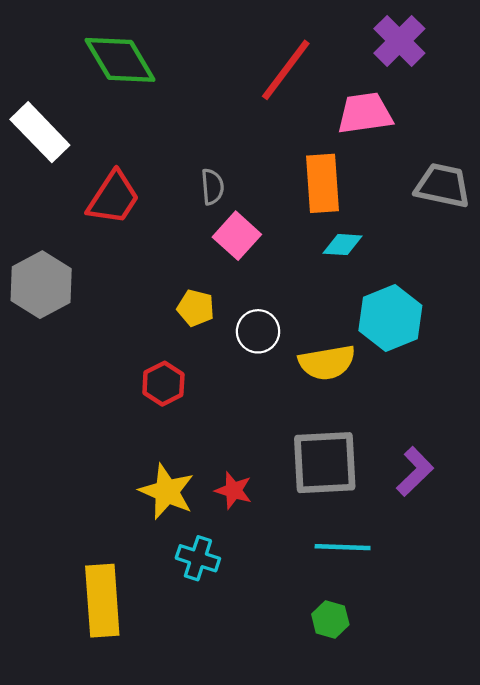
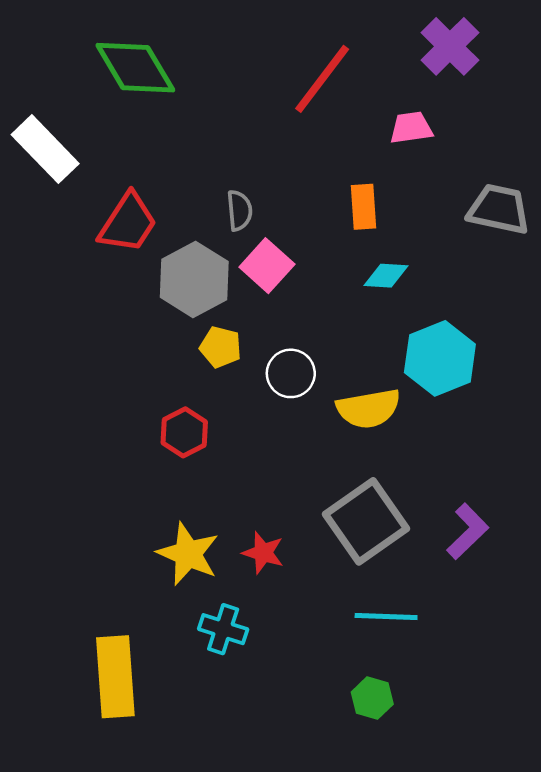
pink trapezoid: (365, 113) -> (411, 128), size x0.7
orange rectangle: (323, 183) -> (363, 207), size x0.7
gray hexagon: (41, 285) -> (194, 279), moved
gray square: (325, 463) -> (366, 521), turned -32

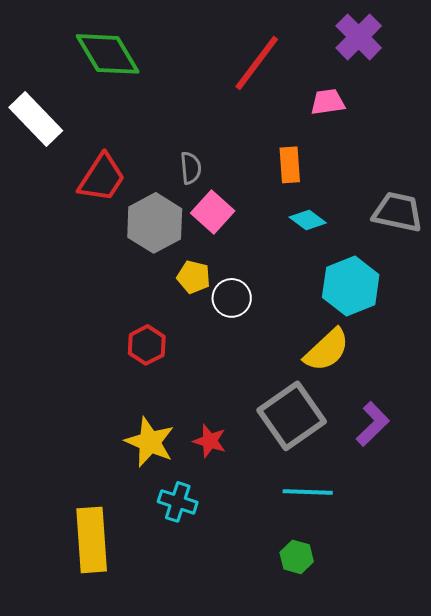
gray trapezoid: (499, 209) -> (398, 212), moved
cyan diamond: (386, 276) -> (308, 220), turned 33
yellow pentagon: (221, 347) -> (194, 277), moved
yellow semicircle: (369, 409) -> (327, 350), moved, turned -33

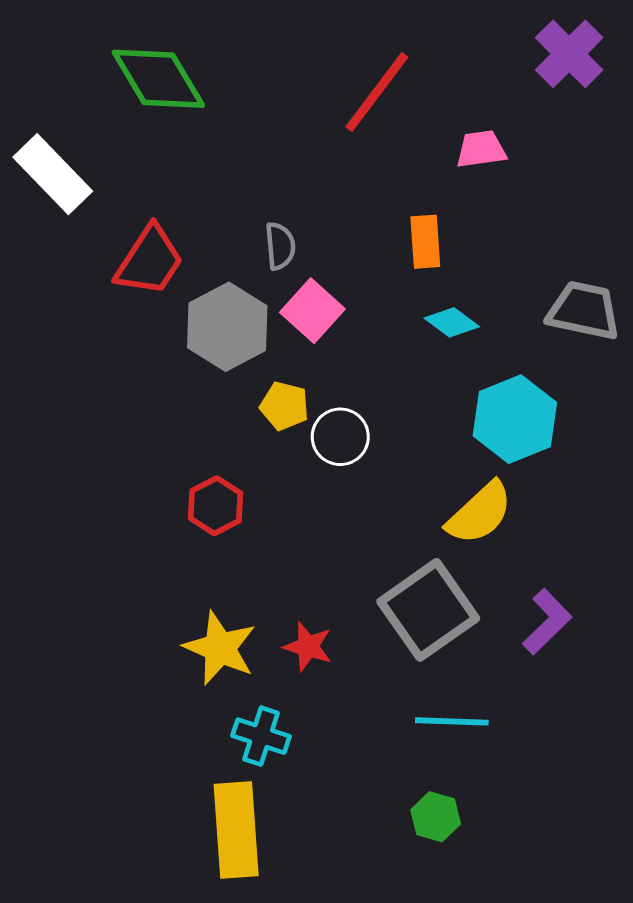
purple cross: (359, 37) -> (569, 54), moved
yellow rectangle: (92, 540) -> (236, 830), moved

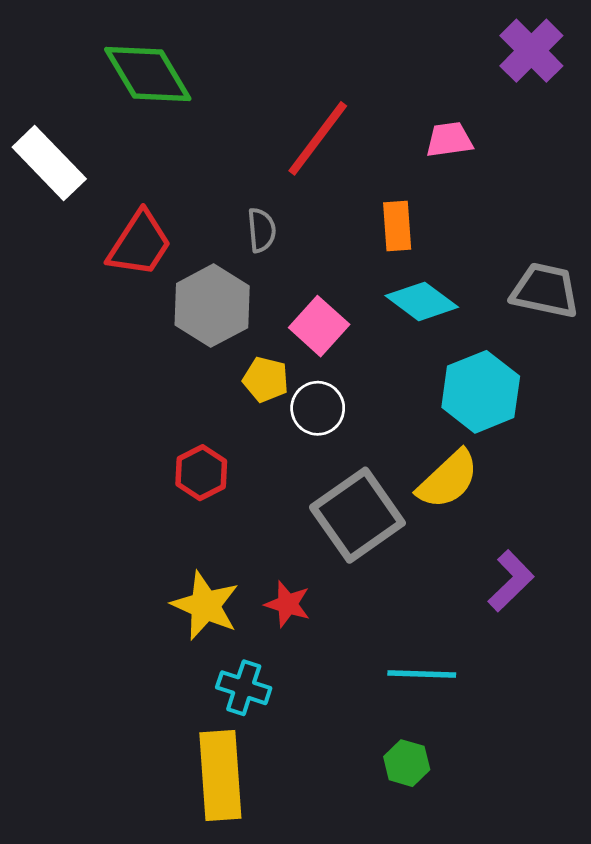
red line: (377, 92) -> (318, 138), moved
pink square: (312, 311) -> (319, 326), moved
cyan diamond: (452, 322) -> (422, 301), size x1.4
gray square: (428, 610) -> (357, 515), moved

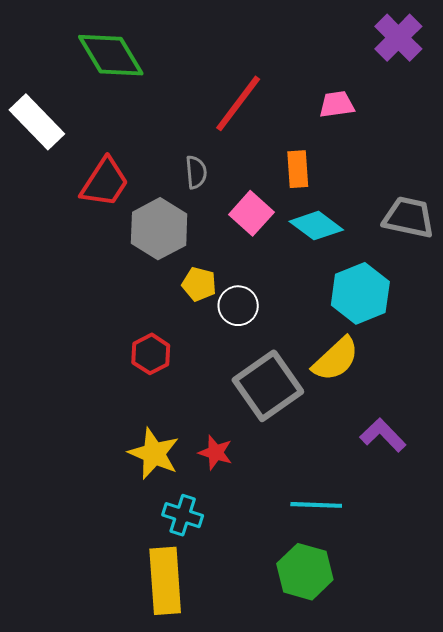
pink square: (319, 326) -> (251, 213), moved
purple L-shape: (511, 581) -> (383, 435), turned -90
green hexagon: (407, 763) -> (305, 572), size x1.6

